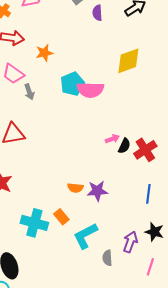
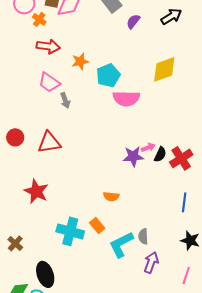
purple semicircle: (97, 13) -> (133, 21), turned 42
cyan pentagon: (72, 84) -> (108, 75), moved
purple star: (97, 191) -> (133, 156), moved
purple arrow: (130, 242) -> (151, 262), moved
gray semicircle: (107, 258) -> (143, 236), moved

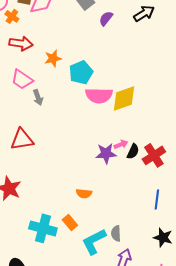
yellow diamond: (164, 69) -> (124, 98), moved

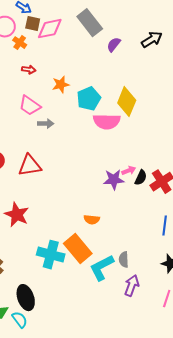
red arrow: (21, 43) -> (29, 70), size x0.6
gray arrow: (38, 97) -> (46, 124), turned -70
yellow diamond: (124, 98) -> (127, 102), moved, turned -48
orange rectangle: (70, 222) -> (78, 249), size x1.8

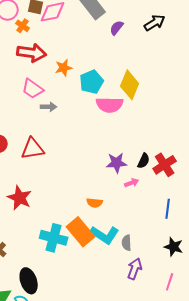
red arrow: (29, 70) -> (32, 53), size x2.0
pink arrow: (129, 171) -> (132, 183), moved
cyan L-shape: (102, 268) -> (105, 235), moved, turned -120

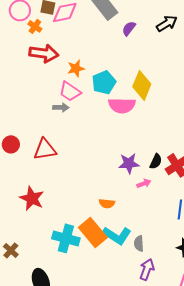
pink trapezoid: (33, 89) -> (70, 91), moved

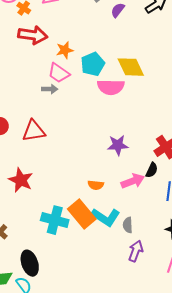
yellow diamond: (142, 85) -> (131, 67), turned -48
black semicircle: (156, 161) -> (152, 170), moved
pink arrow: (144, 183) -> (133, 181), moved, size x1.6

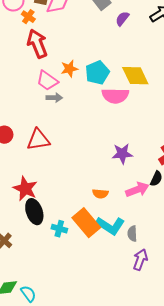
red arrow: (33, 35) -> (37, 44), turned -120
orange star: (65, 50) -> (69, 69), moved
pink trapezoid: (59, 73) -> (47, 81), moved
cyan cross: (55, 220) -> (59, 229), size x0.6
black ellipse: (30, 263) -> (34, 212), moved

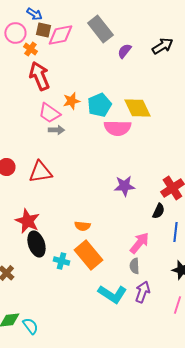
pink arrow: (137, 190) -> (139, 243), moved, turned -30
orange semicircle: (100, 194) -> (82, 226), moved
cyan L-shape: (110, 226) -> (112, 294), moved

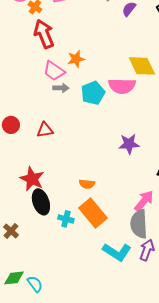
cyan pentagon: (99, 105) -> (93, 93), moved
red triangle: (40, 172) -> (45, 130), size x0.7
gray semicircle: (134, 266) -> (139, 224), size x1.8

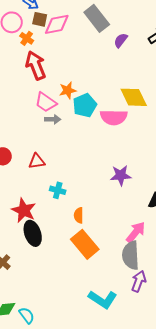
cyan pentagon: (93, 93) -> (85, 105), moved
orange semicircle: (87, 184) -> (79, 215), turned 84
cyan cross: (66, 219) -> (58, 190), moved
cyan L-shape: (117, 252) -> (103, 299), moved

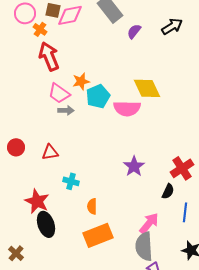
purple star: (121, 175) -> (134, 166), turned -30
orange rectangle: (85, 244) -> (98, 235), turned -72

